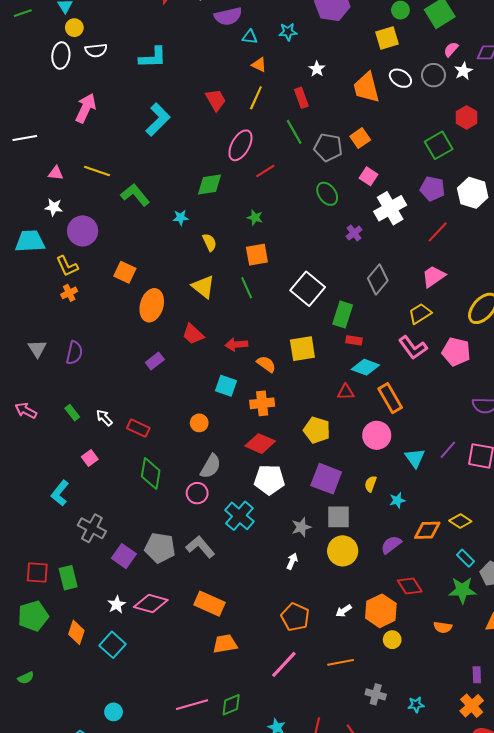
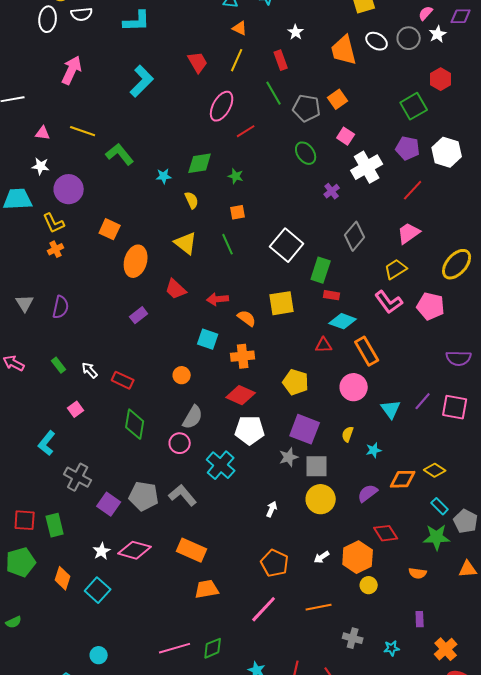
green diamond: (210, 185) -> (200, 163), moved
orange square: (257, 255) -> (238, 212), size x0.7
gray star: (301, 527) -> (289, 457), moved
purple rectangle: (477, 675) -> (420, 619), moved

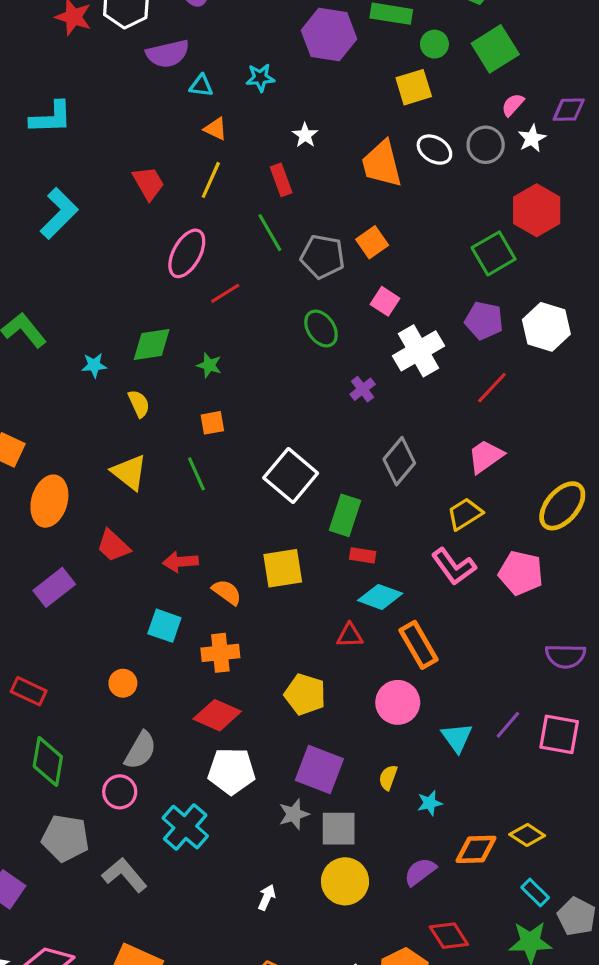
red hexagon: (441, 79) -> (537, 210), size x1.4
purple rectangle: (139, 315) -> (54, 587), size x1.4
gray pentagon: (144, 496) -> (65, 838), moved

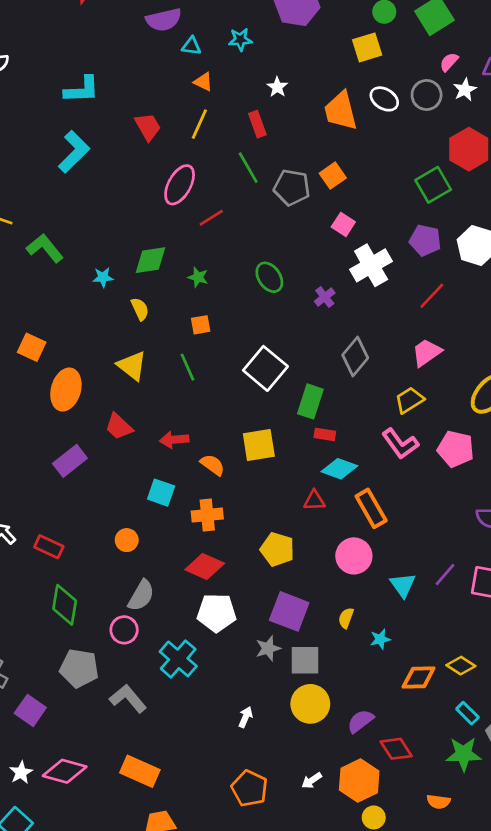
cyan L-shape: (51, 118) -> (82, 90), moved
green ellipse: (321, 329) -> (269, 277), moved
purple semicircle: (420, 872) -> (360, 721), moved

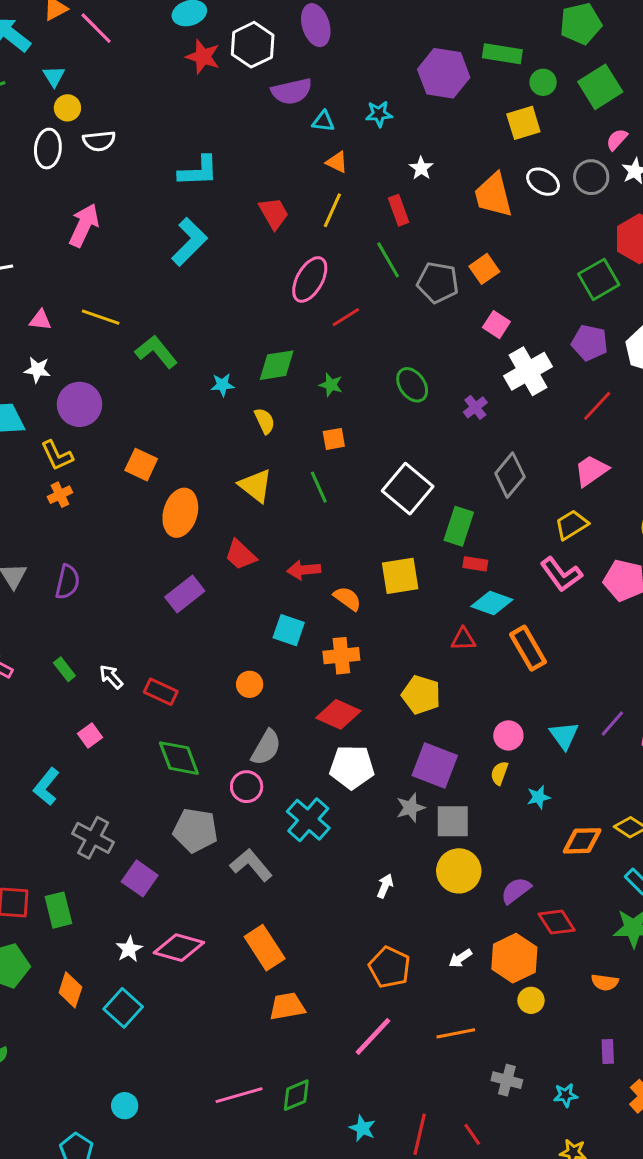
pink circle: (354, 556) -> (508, 735), moved, size x0.7
green diamond: (65, 605) -> (179, 758), turned -30
orange rectangle: (140, 771) -> (265, 948), turned 33

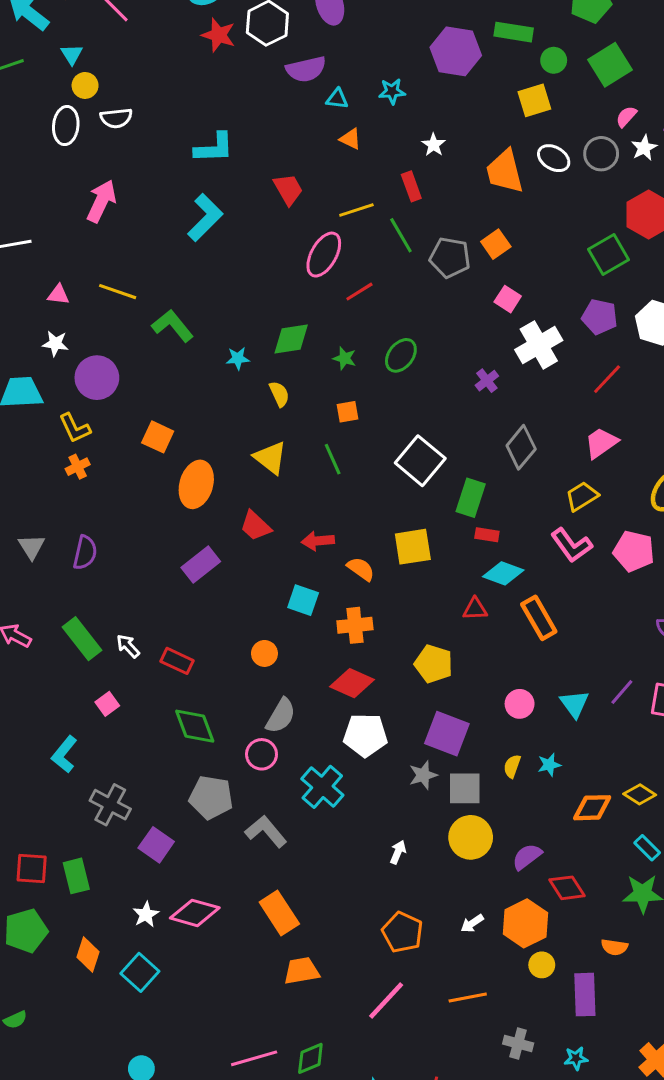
yellow line: (332, 210) -> (356, 210), moved, turned 48
green ellipse: (412, 385) -> (401, 355), moved, turned 72
green rectangle: (64, 669) -> (82, 639), size x1.8
yellow semicircle: (499, 773) -> (512, 766), moved
purple rectangle: (608, 1052) -> (585, 995), moved, size x1.8

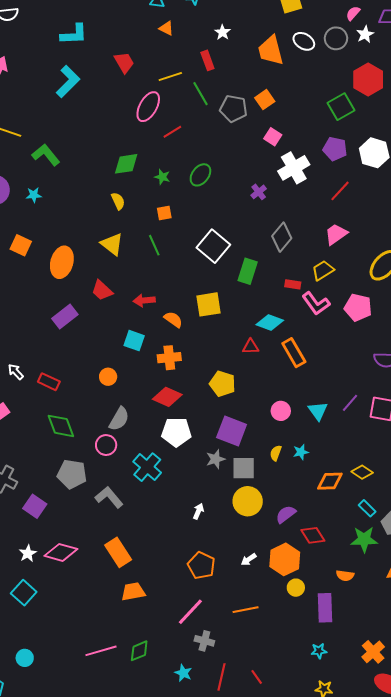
cyan star: (238, 358) -> (34, 195), moved
orange square: (158, 437) -> (21, 245), moved
red rectangle: (487, 535) -> (293, 284), moved
gray cross: (518, 1043) -> (204, 641), moved

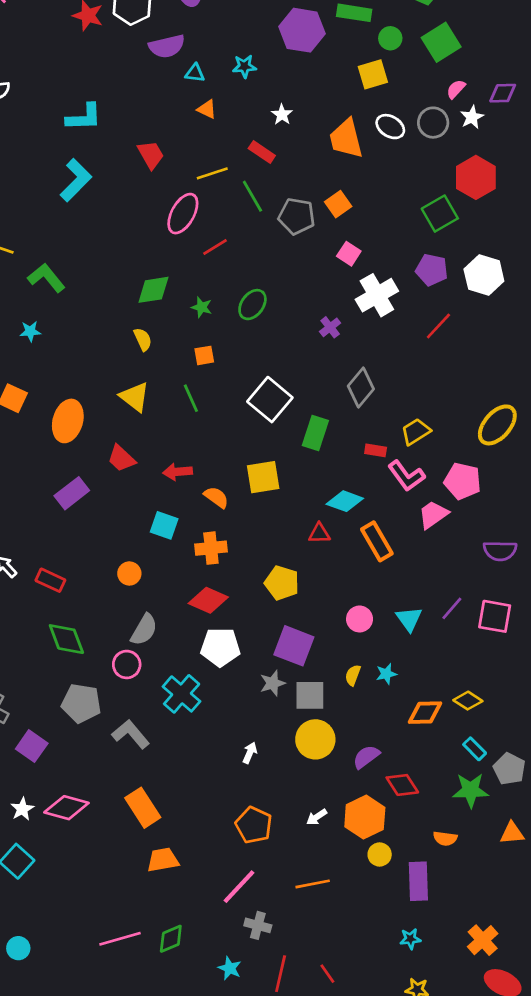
red rectangle: (207, 60) -> (262, 152), turned -36
pink trapezoid: (336, 234) -> (433, 515), moved

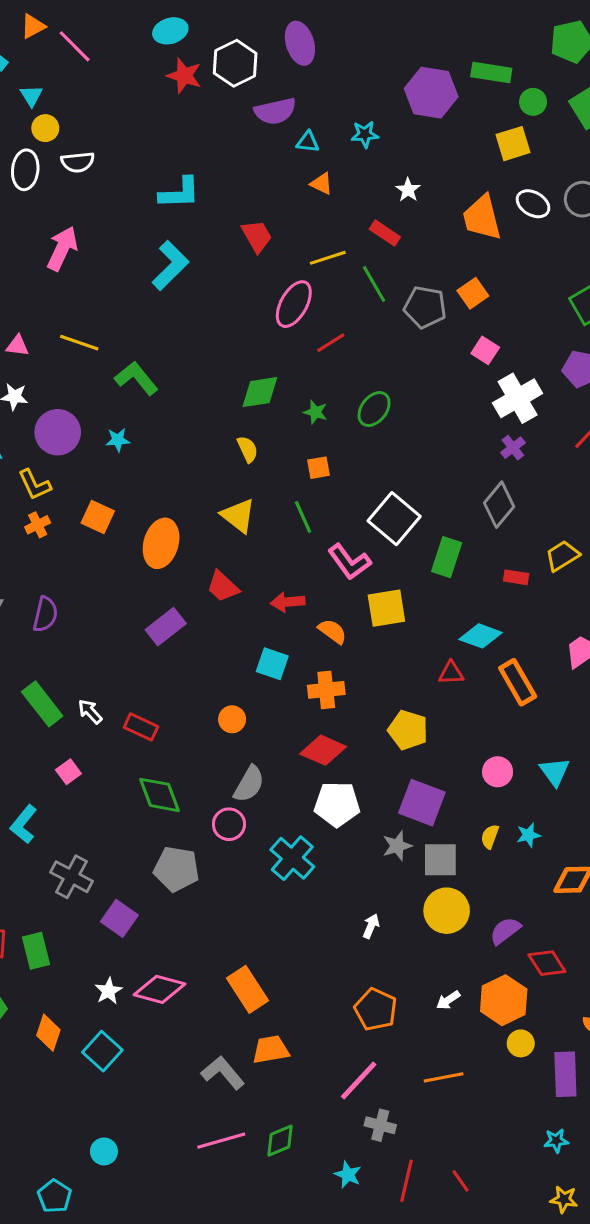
purple cross: (330, 327) -> (513, 448), moved
pink L-shape: (406, 476) -> (349, 562), moved
gray L-shape: (131, 734) -> (223, 1073), moved

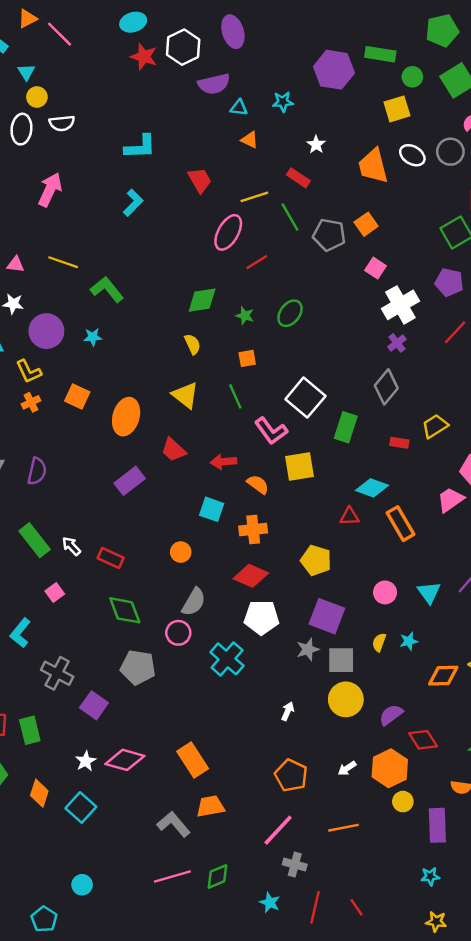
cyan L-shape: (170, 265) -> (133, 203), size x0.7

